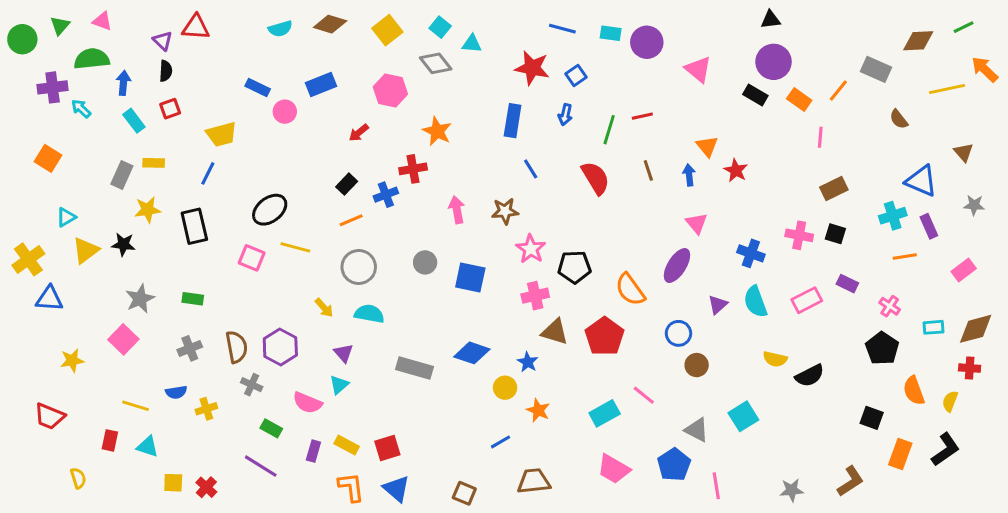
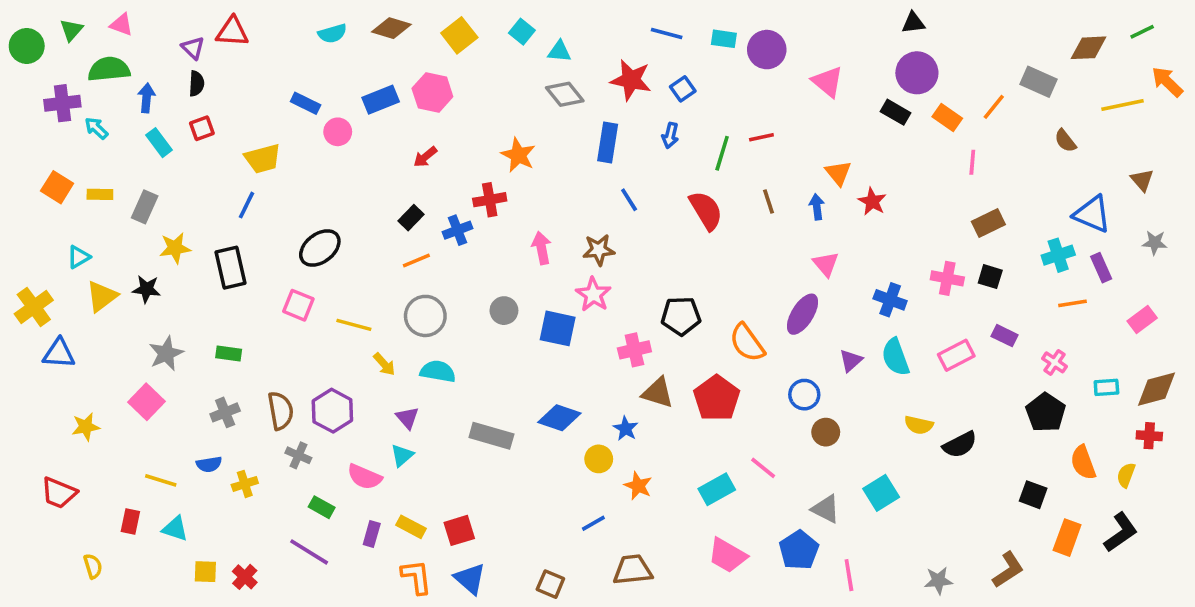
gray diamond: (436, 63) -> (565, 94), moved
pink hexagon: (390, 91) -> (432, 92), moved
yellow rectangle: (154, 163) -> (100, 194), moved
yellow line: (295, 247) -> (354, 325), moved
pink star: (531, 249) -> (593, 294), moved

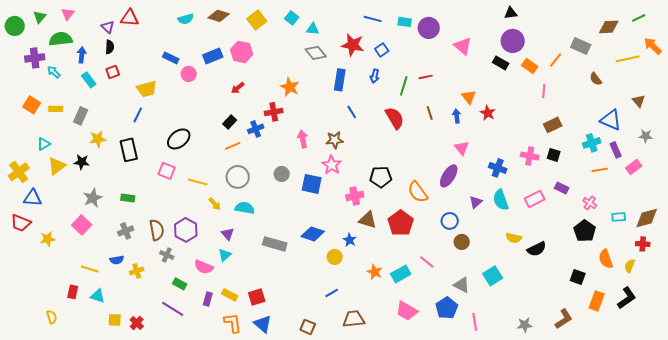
pink triangle: (121, 25) -> (68, 14), turned 48
pink rectangle: (1142, 319) -> (634, 167), moved
orange star: (638, 486) -> (375, 272), moved
red trapezoid: (59, 493) -> (21, 223), moved

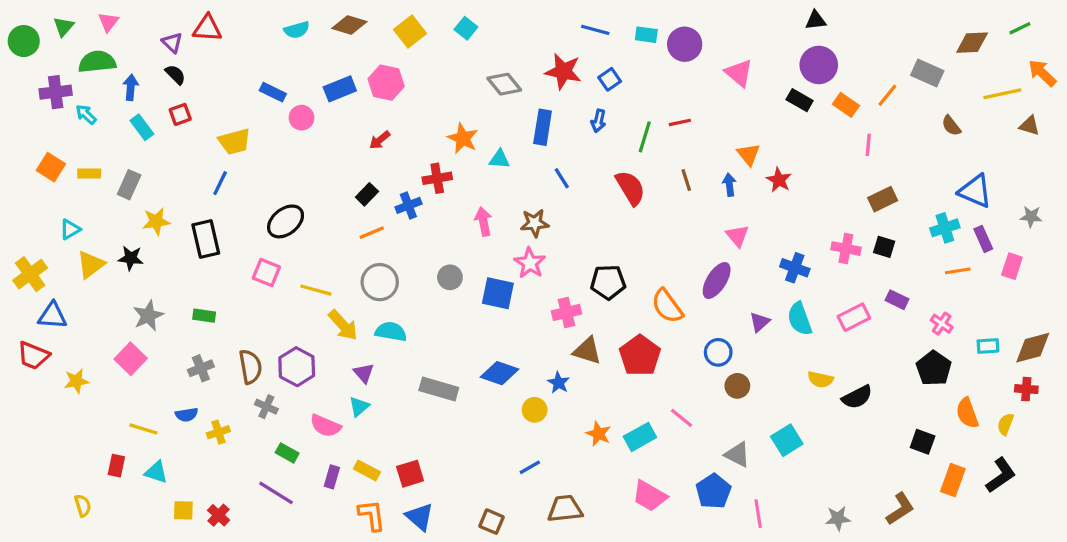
cyan triangle: (313, 29) -> (499, 159), moved
black semicircle: (110, 47) -> (175, 75), turned -48
brown triangle: (639, 101) -> (1030, 126), moved, turned -32
pink rectangle: (634, 167) -> (1012, 266), turned -35
yellow arrow: (215, 204) -> (343, 325), size x1.5

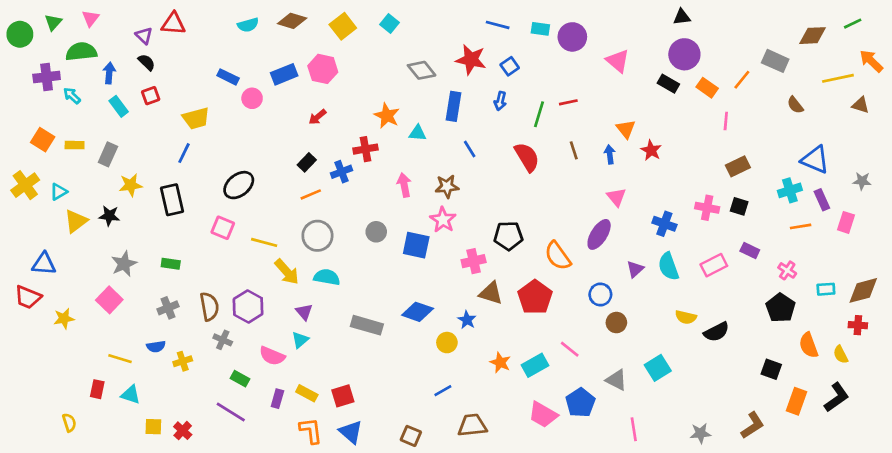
yellow cross: (30, 274) -> (25, 185), moved
yellow semicircle: (1006, 424) -> (841, 355), turned -48
blue pentagon: (713, 491) -> (580, 403), moved

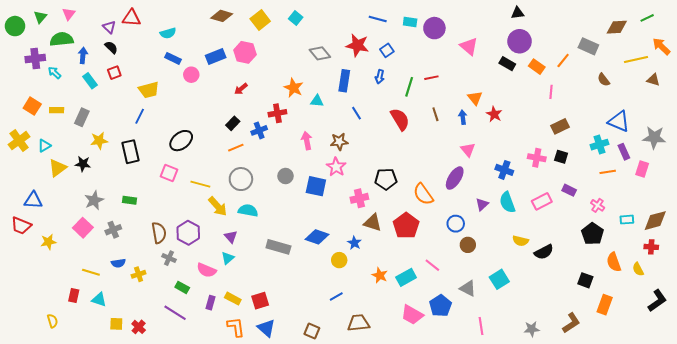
cyan semicircle: (248, 25) -> (168, 33), moved
gray star: (862, 181) -> (654, 138), size x1.6
gray cross: (168, 308) -> (113, 230), moved
black L-shape: (837, 397) -> (657, 301), moved

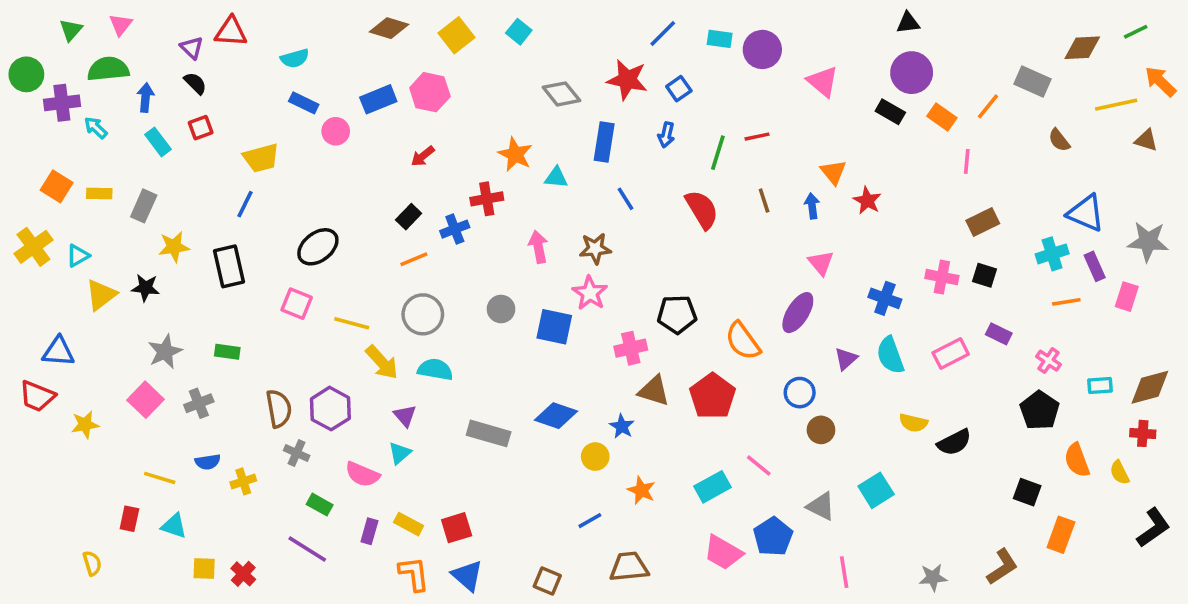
blue line: (378, 19) -> (663, 33), turned -60
green circle: (15, 26) -> (26, 74), moved
orange star: (380, 275) -> (641, 490), moved

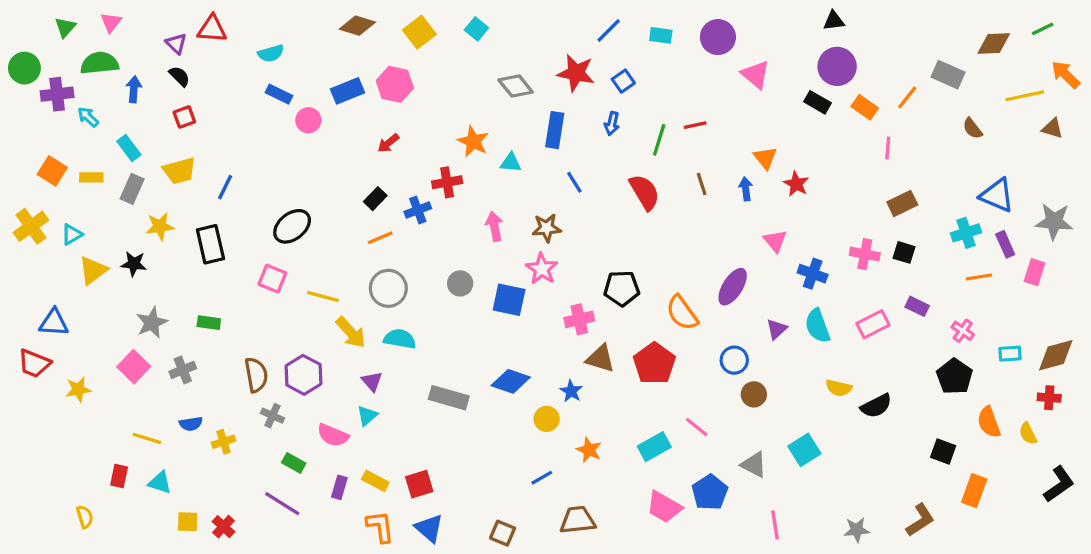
purple circle: (762, 49) -> (718, 37), moved
cyan rectangle: (158, 142) -> (129, 148), moved
yellow trapezoid: (261, 158) -> (179, 171), moved
pink triangle: (821, 263) -> (775, 241), moved

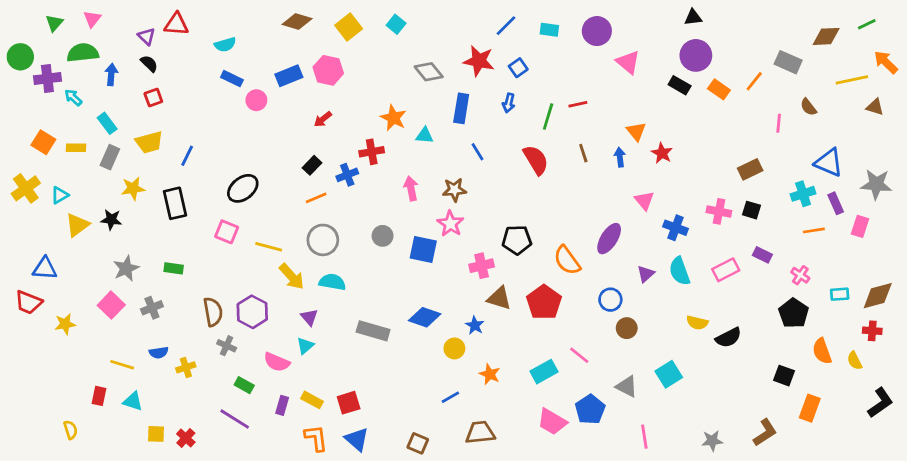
pink line: (888, 148) -> (779, 123), moved

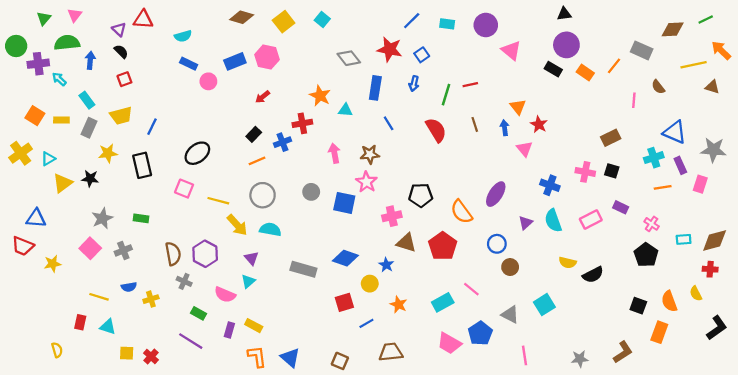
pink triangle: (644, 201) -> (524, 149), moved
orange semicircle: (822, 351) -> (669, 301), moved
red square: (349, 403) -> (344, 302), moved

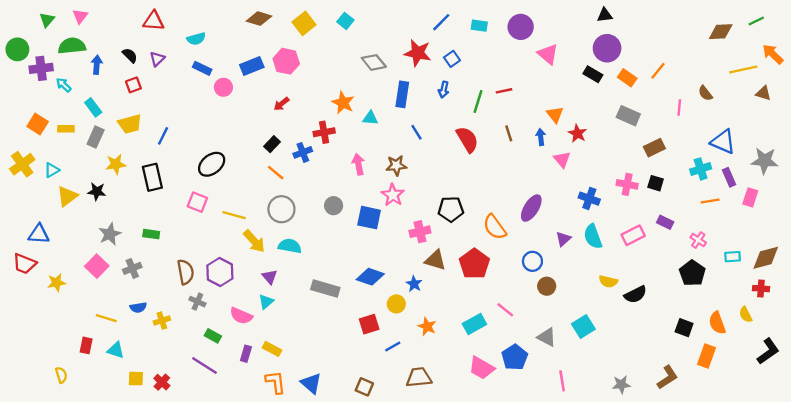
purple triangle: (119, 29) -> (157, 59), moved, turned 32
gray rectangle: (642, 50) -> (628, 116), moved
orange line: (257, 161) -> (276, 173), turned 63

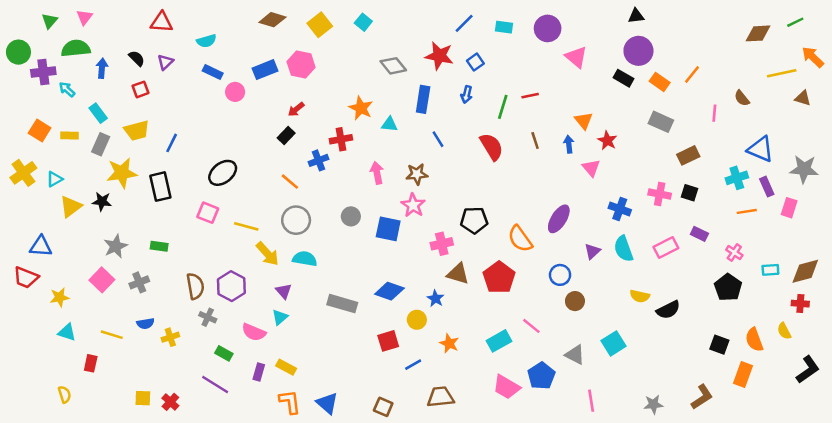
black rectangle: (272, 144) -> (286, 135), moved
yellow star: (116, 164) -> (122, 173), size x1.4
cyan triangle: (116, 350) -> (67, 332), moved

